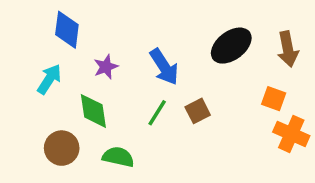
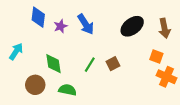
purple star: (106, 67) -> (60, 26), moved
blue arrow: (164, 67) -> (86, 24), moved
cyan arrow: (49, 79) -> (16, 51), moved

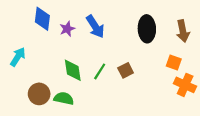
black ellipse: (132, 26) -> (147, 29), turned -55
green diamond: (53, 64) -> (73, 70), moved
green semicircle: (68, 90) -> (64, 98), moved

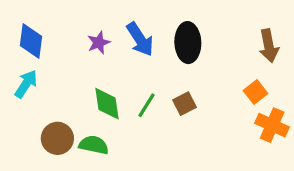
blue diamond: (42, 19) -> (31, 41), moved
black ellipse: (147, 29) -> (188, 43), moved
orange square: (174, 62) -> (256, 92), turned 32

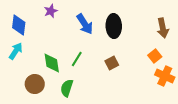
purple star: (99, 43) -> (51, 11), moved
green diamond: (107, 104) -> (52, 63), moved
green line: (147, 105) -> (77, 59), moved
green semicircle: (94, 145) -> (67, 88), moved, turned -84

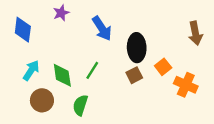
black ellipse: (114, 26) -> (137, 48), moved
cyan arrow: (16, 51) -> (31, 70), moved
orange square: (155, 56) -> (163, 67), moved
orange cross: (165, 76) -> (186, 85), moved

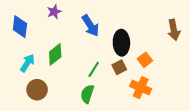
green line: (92, 70) -> (94, 69), moved
green diamond: (62, 75) -> (55, 54), moved, turned 60
orange cross: (186, 85) -> (141, 88), moved
green semicircle: (80, 105) -> (87, 94), moved

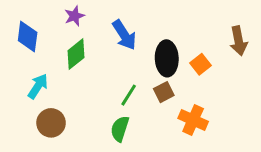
green diamond: (55, 54) -> (76, 54), moved
orange square: (145, 60) -> (200, 64), moved

